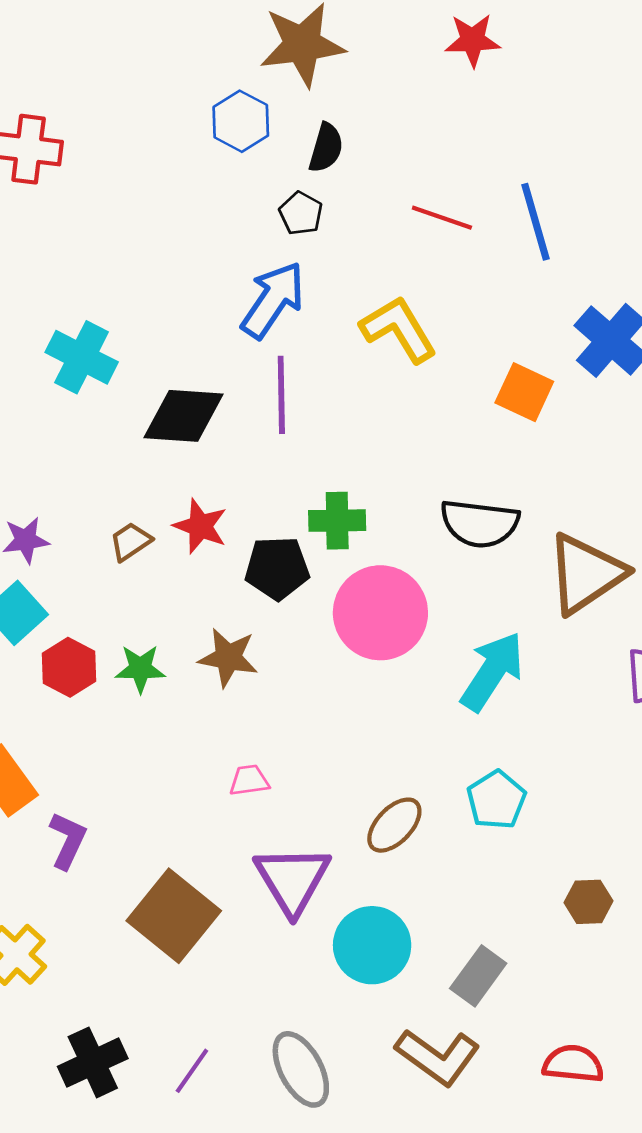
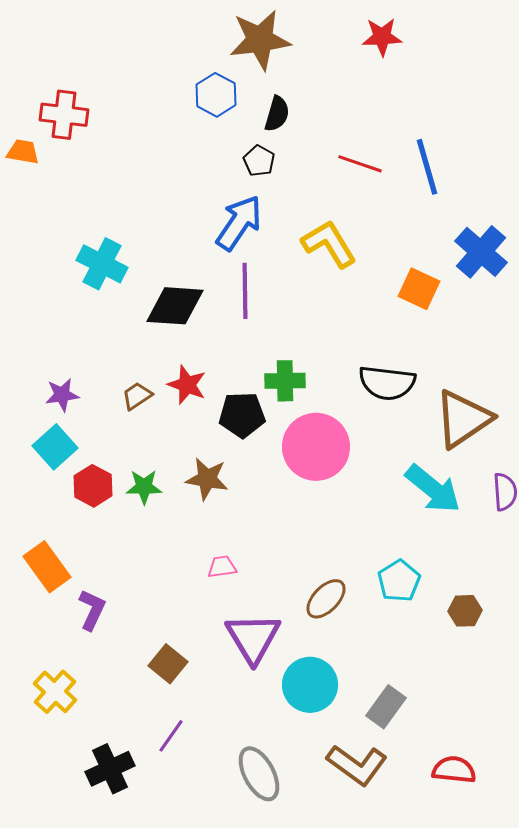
cyan arrow: (492, 671) -> (433, 489), moved, turned 96
brown hexagon: (589, 902) -> (465, 611), moved
brown square: (174, 916) -> (168, 664), size x0.6
purple line: (192, 1071) -> (171, 736), moved

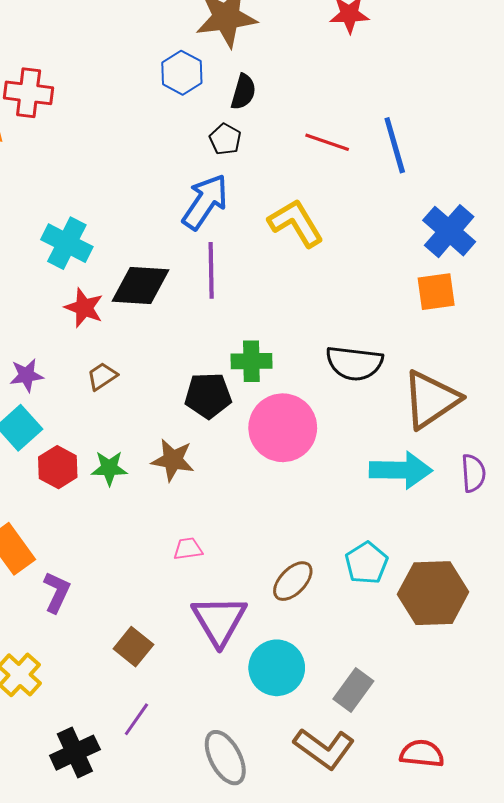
orange square: (419, 289) -> (436, 292), moved, turned -33
red star: (187, 385) -> (84, 308), moved
cyan arrow: (433, 489) -> (401, 470), turned -38
brown hexagon: (465, 611) -> (433, 593), size x2.0

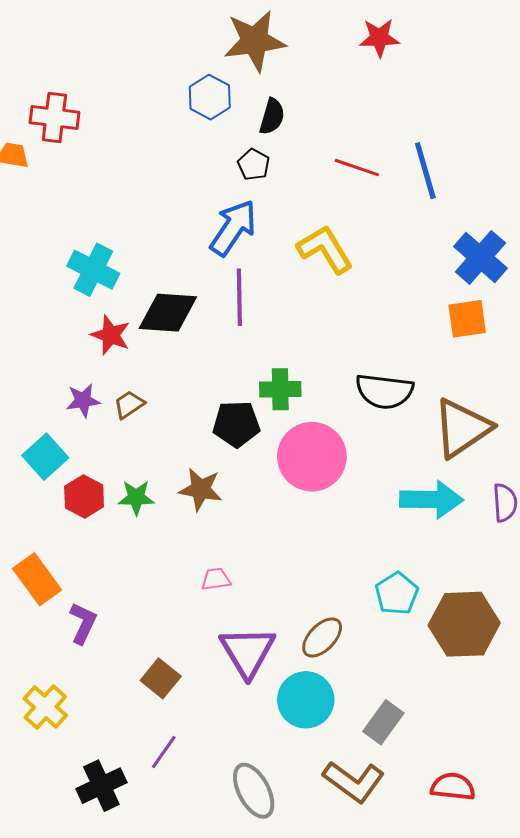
purple star: (27, 375) -> (83, 400), moved
brown ellipse: (293, 581) -> (322, 637), moved

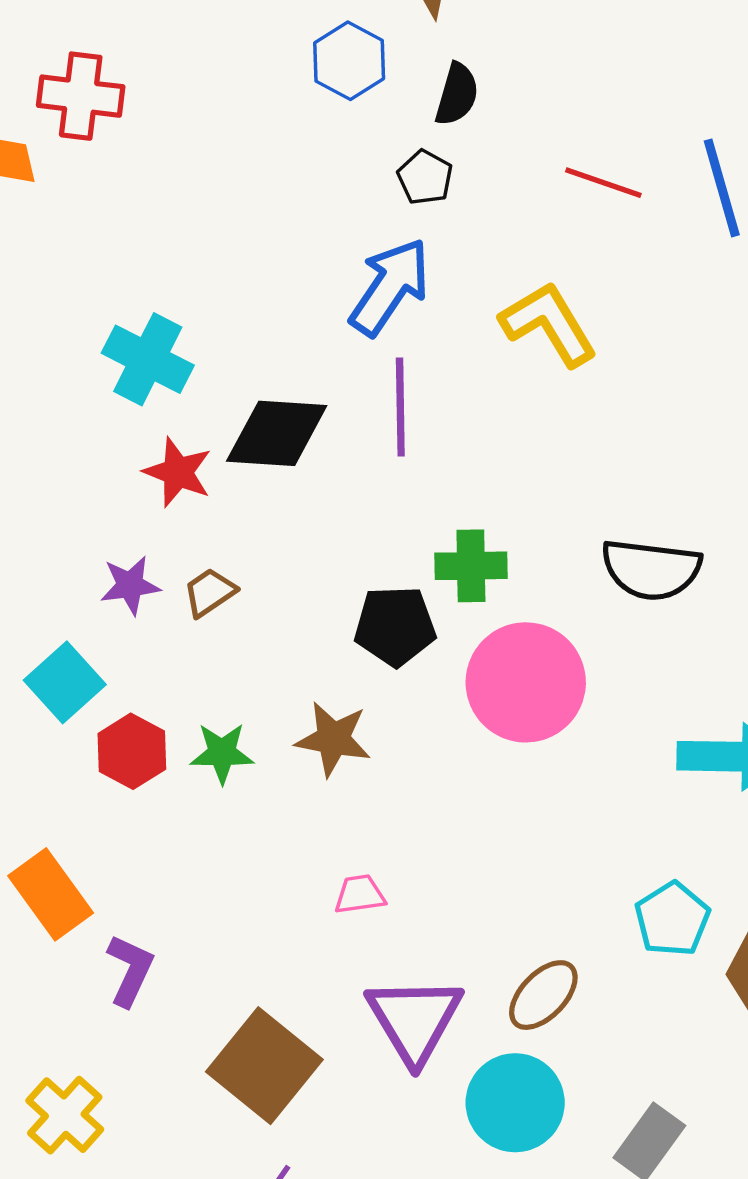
brown square: (161, 678) -> (264, 1066), size x1.6

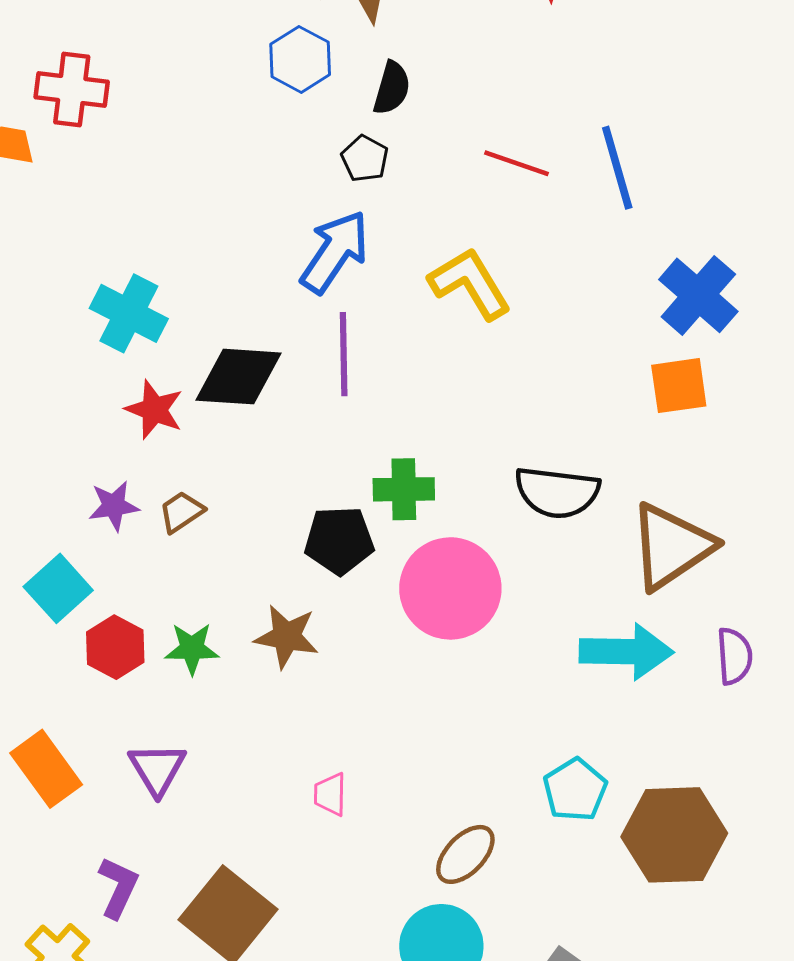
pink trapezoid: (360, 894) -> (330, 794), moved, turned -81
purple L-shape: (130, 970) -> (118, 888), moved
purple triangle: (414, 1020) -> (157, 769), moved, size x0.7

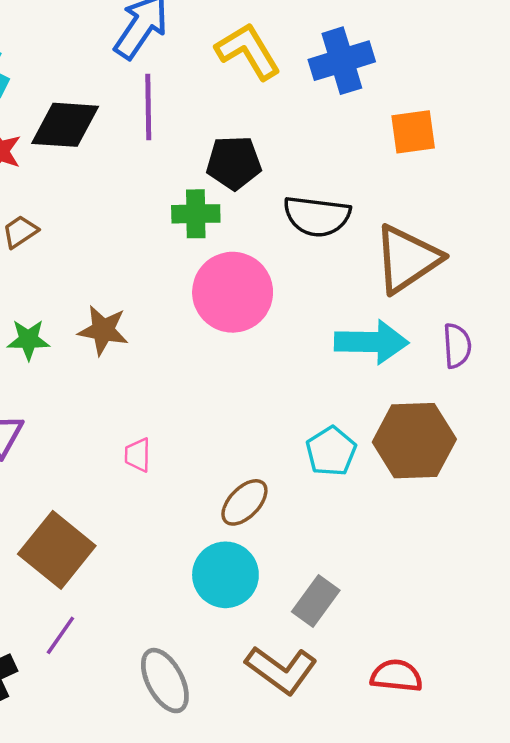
blue cross: (698, 295) -> (342, 61), moved, turned 32
black pentagon: (339, 540) -> (234, 163), moved
brown hexagon: (674, 835) -> (414, 441), moved

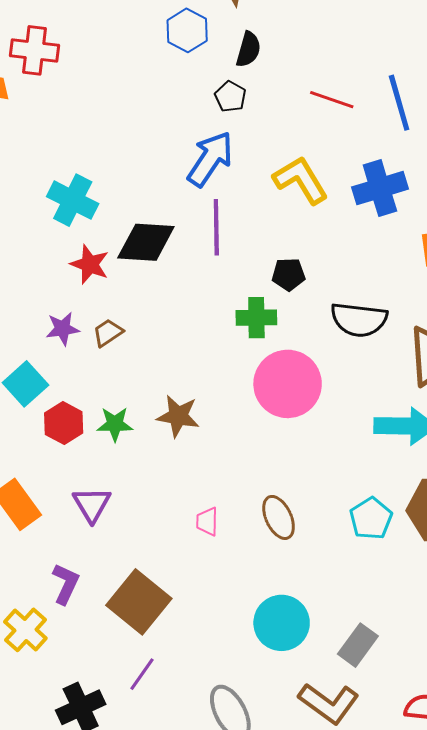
black pentagon: (234, 163) -> (289, 274), size x0.7
brown ellipse: (244, 502) -> (279, 517), moved, turned -69

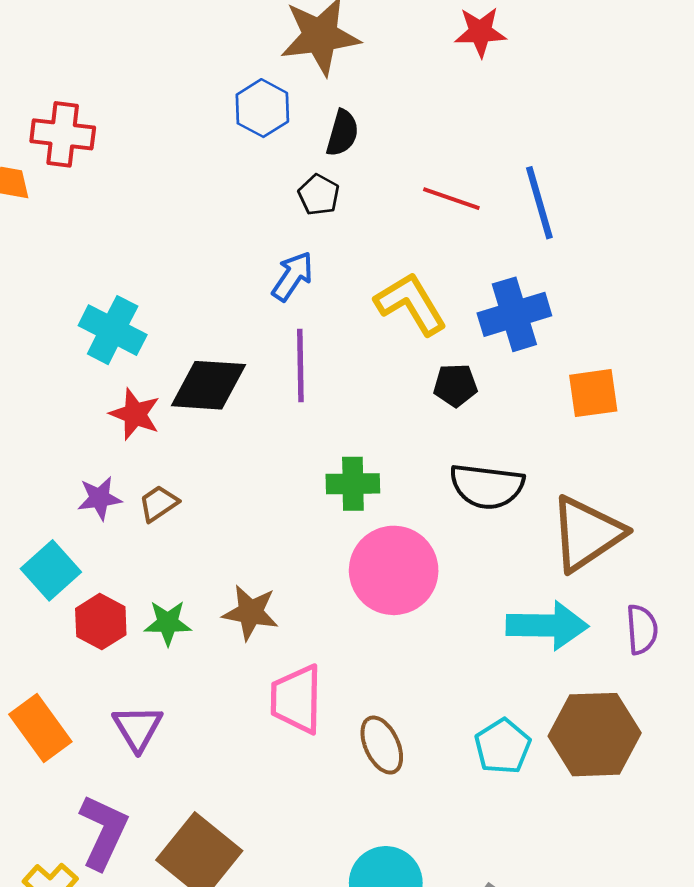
blue arrow: (210, 159) -> (292, 276), size x0.7
black pentagon: (289, 274) -> (455, 385), moved
pink trapezoid: (207, 521) -> (296, 699), moved, size x1.8
purple L-shape: (66, 584) -> (103, 832), size x1.4

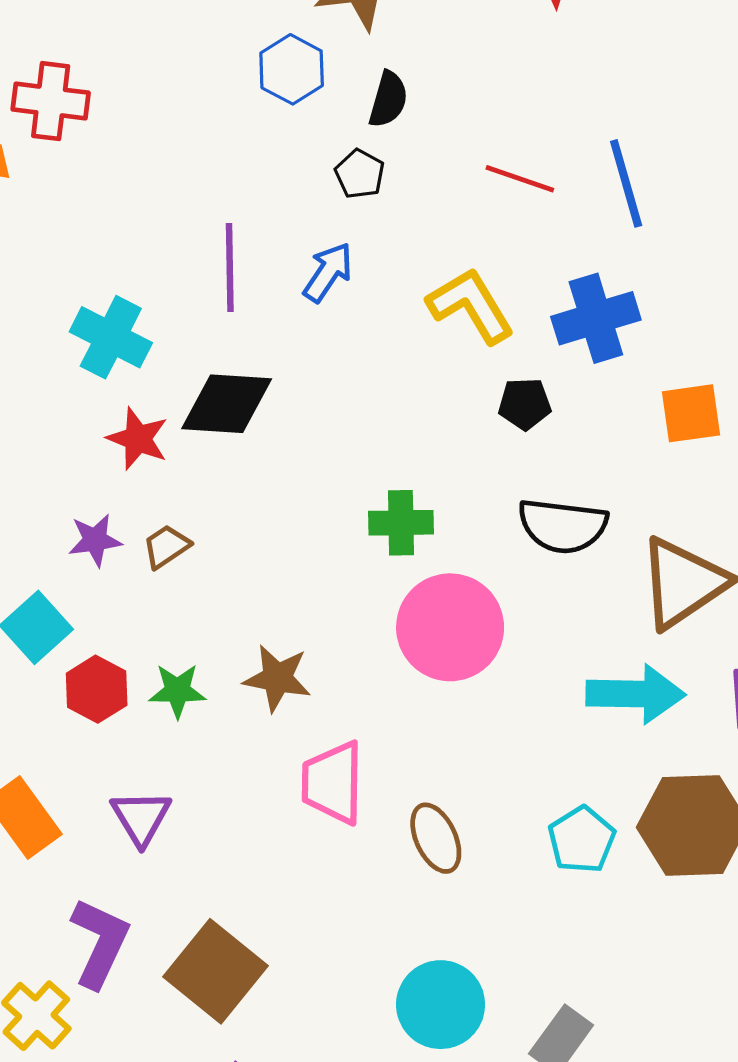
purple line: (300, 366) -> (230, 267), moved

